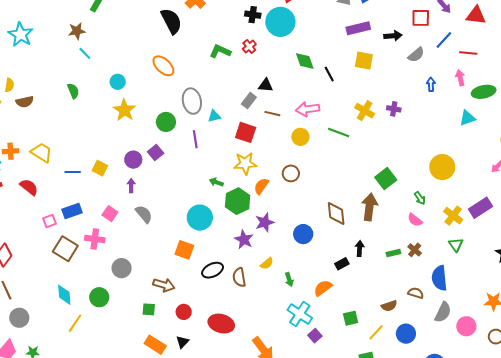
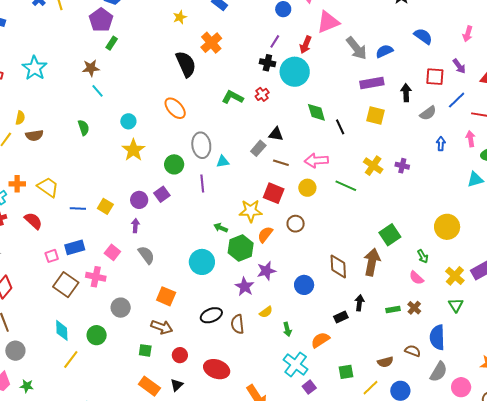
black arrow: (393, 36) -> (406, 93), turned -90
red square: (246, 132) -> (274, 193), moved
orange square: (184, 250) -> (166, 296), moved

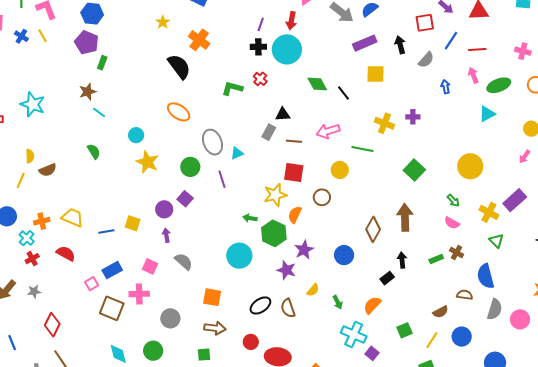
yellow circle: (307, 188) -> (340, 170), moved
green square: (390, 235) -> (414, 170), moved
brown diamond: (338, 266) -> (373, 229), turned 45
red circle: (180, 355) -> (251, 342), moved

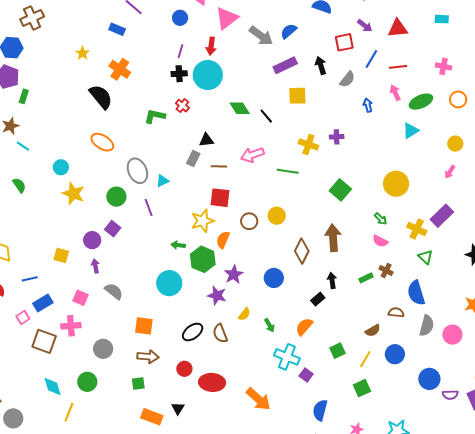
yellow circle: (340, 170) -> (277, 216), moved
blue line: (106, 231) -> (30, 279), moved

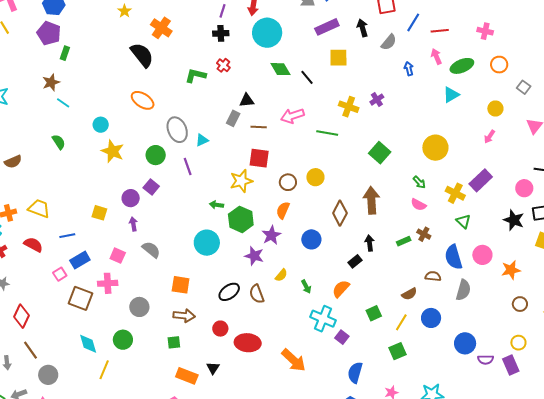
cyan circle: (208, 75) -> (267, 33), moved
purple cross: (337, 137) -> (377, 100), turned -32
orange semicircle: (223, 240) -> (283, 210), moved
pink circle: (452, 335) -> (482, 255), moved

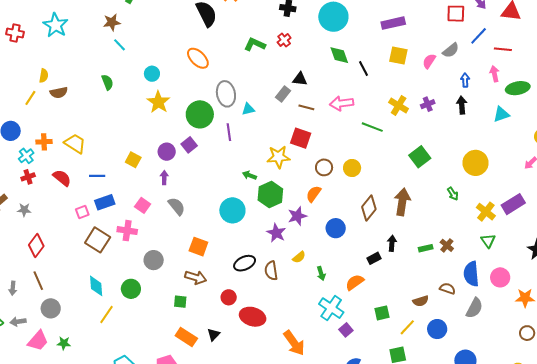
black arrow: (362, 28) -> (462, 105), moved
green circle: (156, 155) -> (200, 114), size x1.4
pink semicircle: (419, 205) -> (429, 61), moved, turned 84

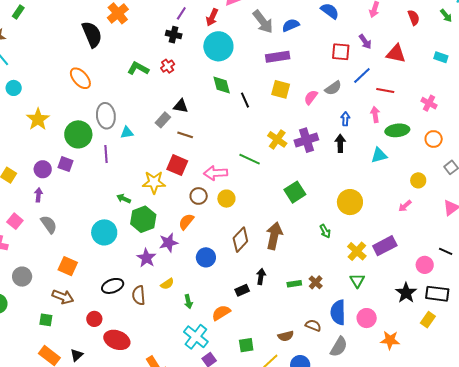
cyan circle: (152, 74) -> (14, 88), moved
pink arrow: (342, 103) -> (216, 173), moved
purple cross: (428, 104) -> (306, 140), size x1.6
purple square: (189, 145) -> (66, 164), turned -35

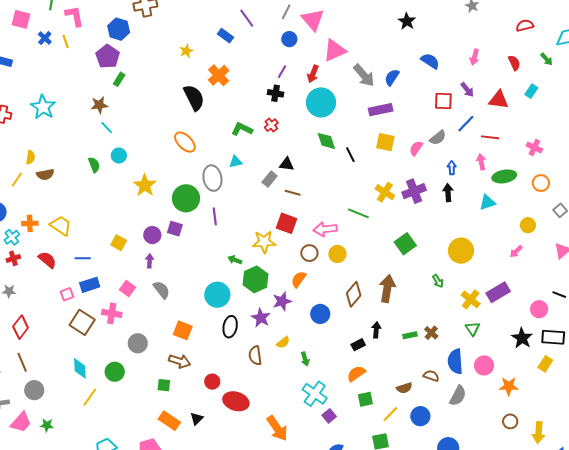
blue semicircle: (291, 25) -> (392, 77), turned -30
cyan rectangle: (441, 57) -> (531, 91), moved, turned -72
cyan triangle: (127, 133) -> (236, 162), moved
black ellipse: (113, 286) -> (230, 327), moved, turned -55
orange semicircle: (221, 313) -> (356, 374), moved

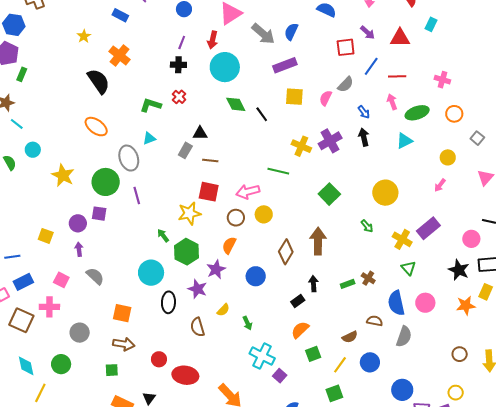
blue arrow: (452, 168) -> (364, 112), turned 152
green arrow: (235, 260) -> (163, 236), turned 40
orange star: (509, 386) -> (466, 306), moved

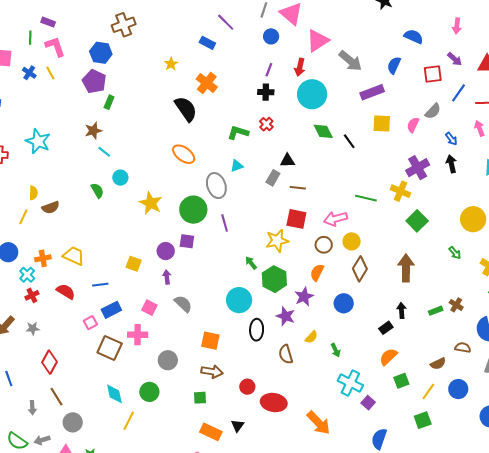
blue semicircle: (291, 32) -> (394, 65), moved
yellow cross: (301, 146) -> (400, 191), moved
brown diamond: (286, 252) -> (360, 269), moved

